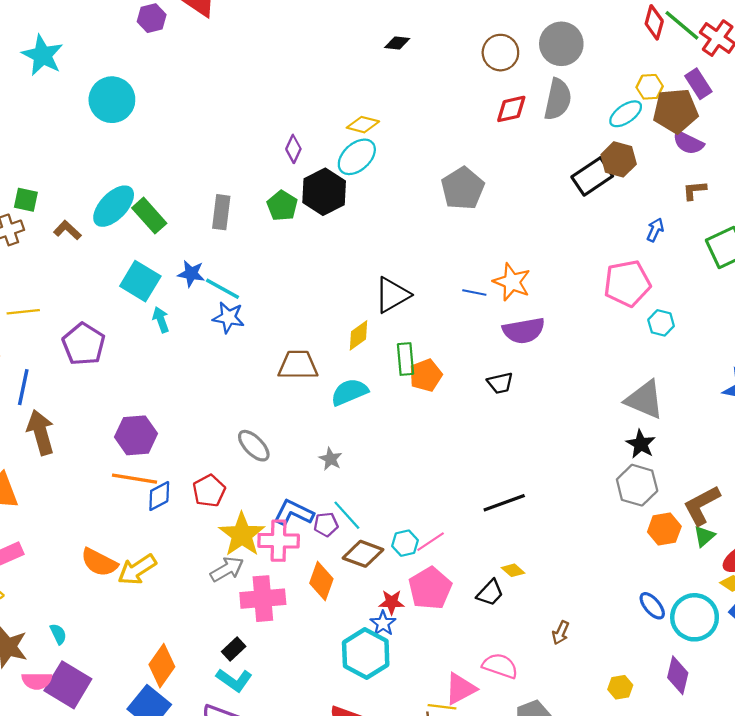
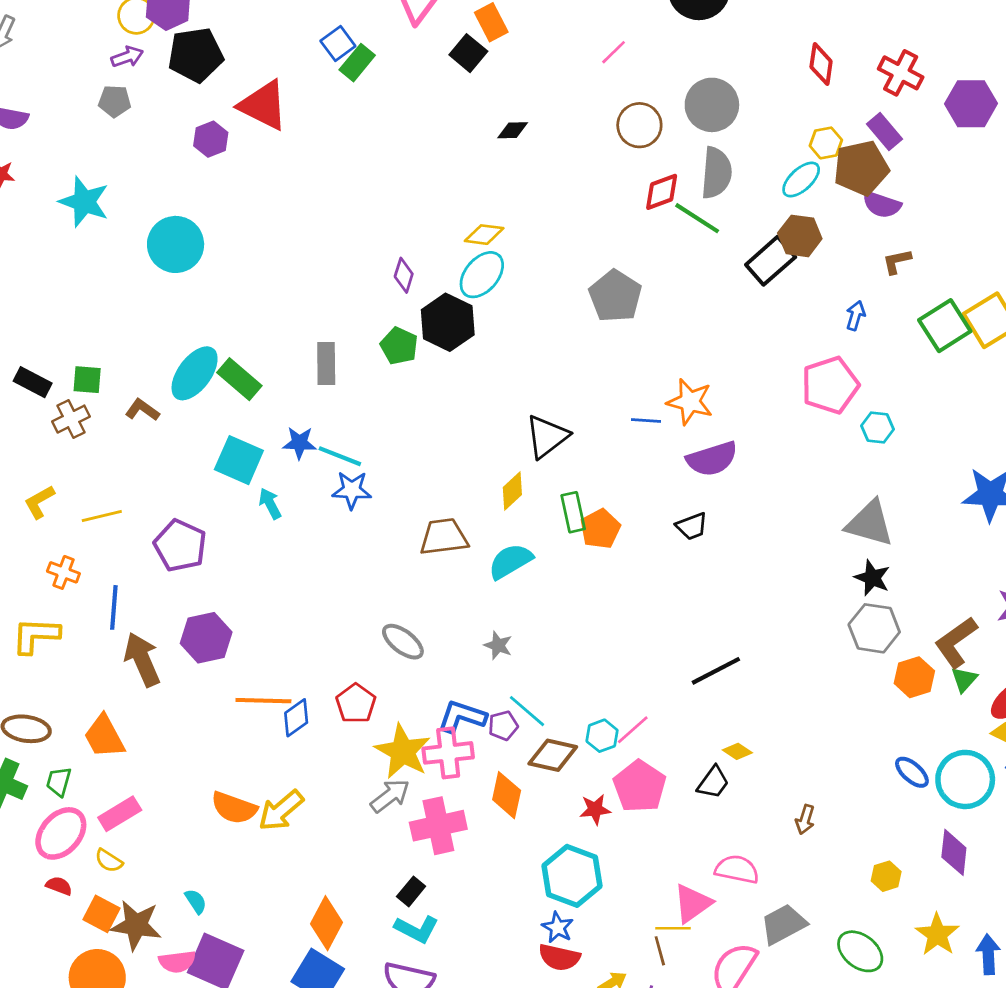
green line: (682, 25) -> (697, 218), moved
purple hexagon: (136, 435) -> (206, 638), moved
blue star: (383, 623) -> (558, 927), moved

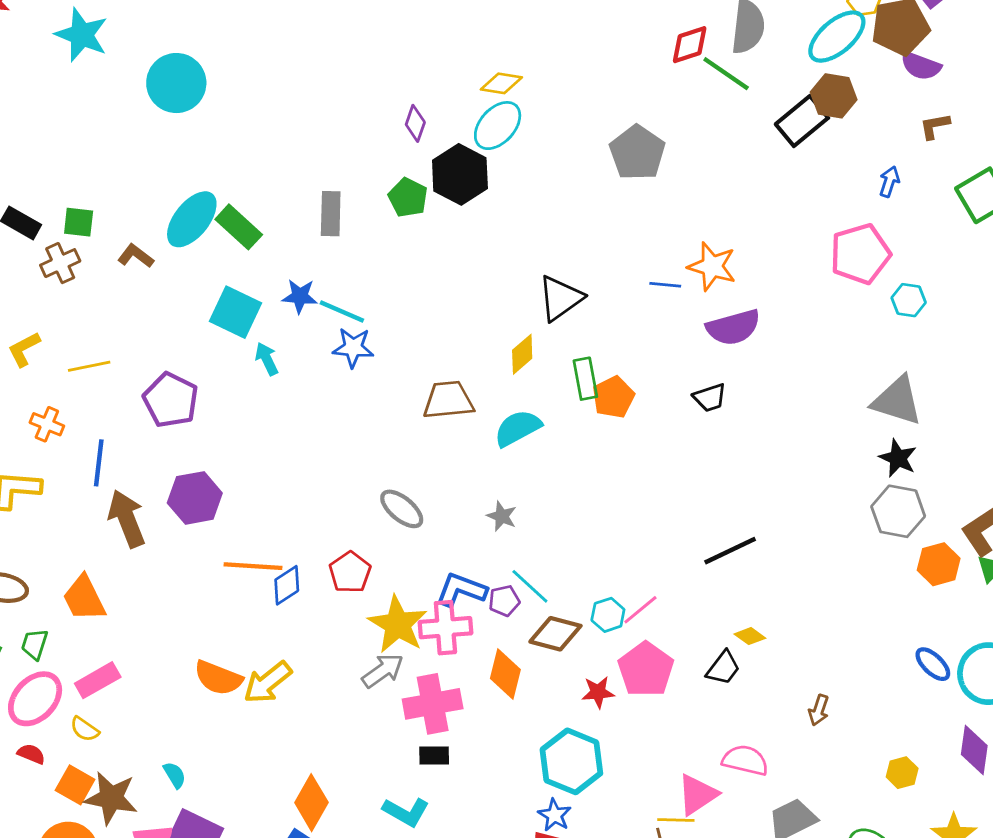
cyan ellipse: (801, 180) -> (837, 37), size x1.4
black rectangle: (411, 891) -> (434, 755), moved, turned 48

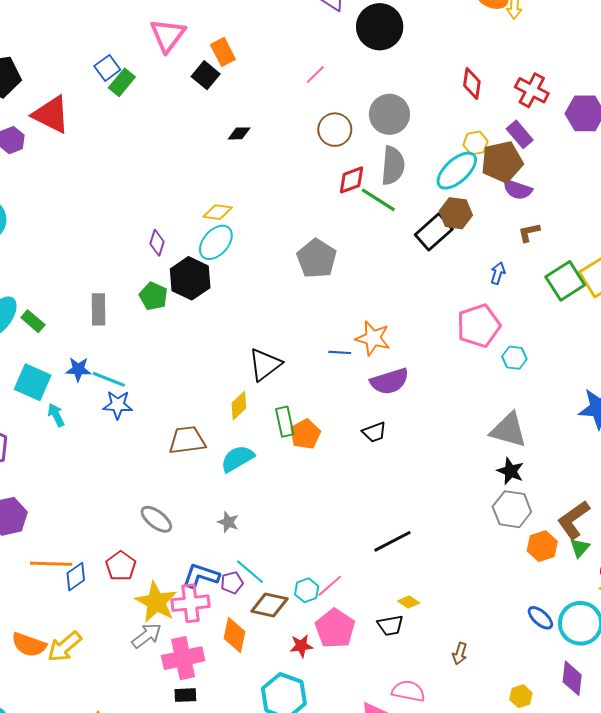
green rectangle: (239, 227) -> (33, 321), size x0.7
black trapezoid: (723, 668) -> (390, 625), turned 44

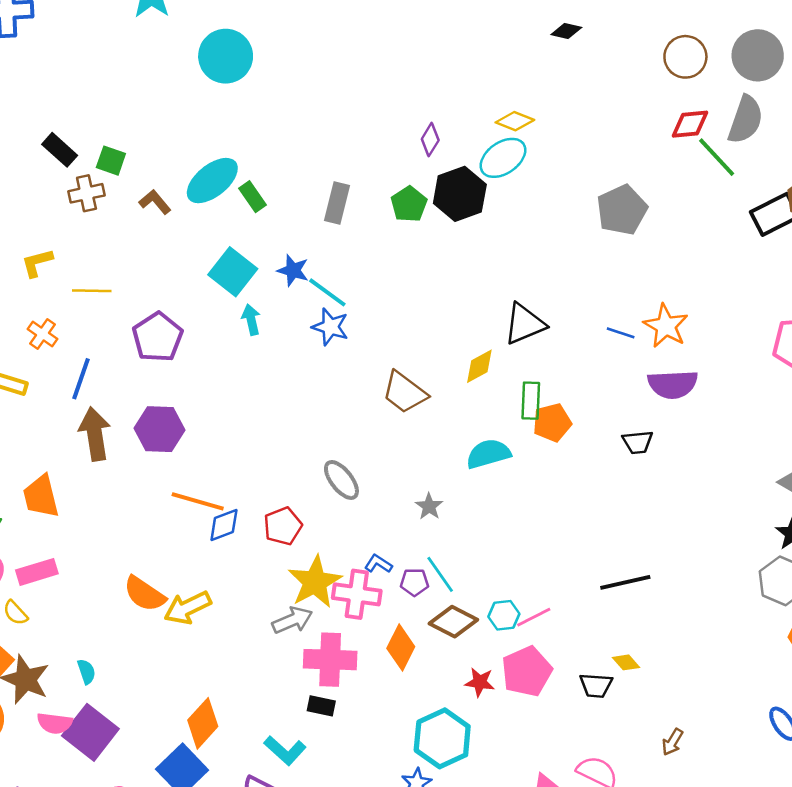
brown trapezoid: (187, 440) -> (405, 392), turned -150
cyan semicircle: (237, 459) -> (488, 454), moved
blue L-shape: (201, 576) -> (378, 564), size x0.6

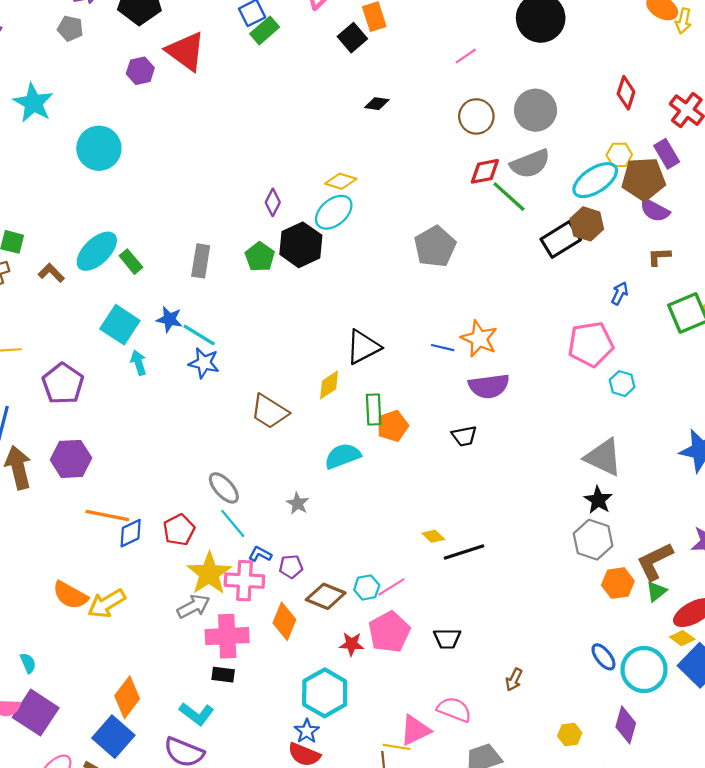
gray semicircle: (746, 120) -> (530, 164), turned 54
cyan line: (440, 574) -> (233, 523), moved
yellow diamond: (626, 662) -> (433, 536), moved

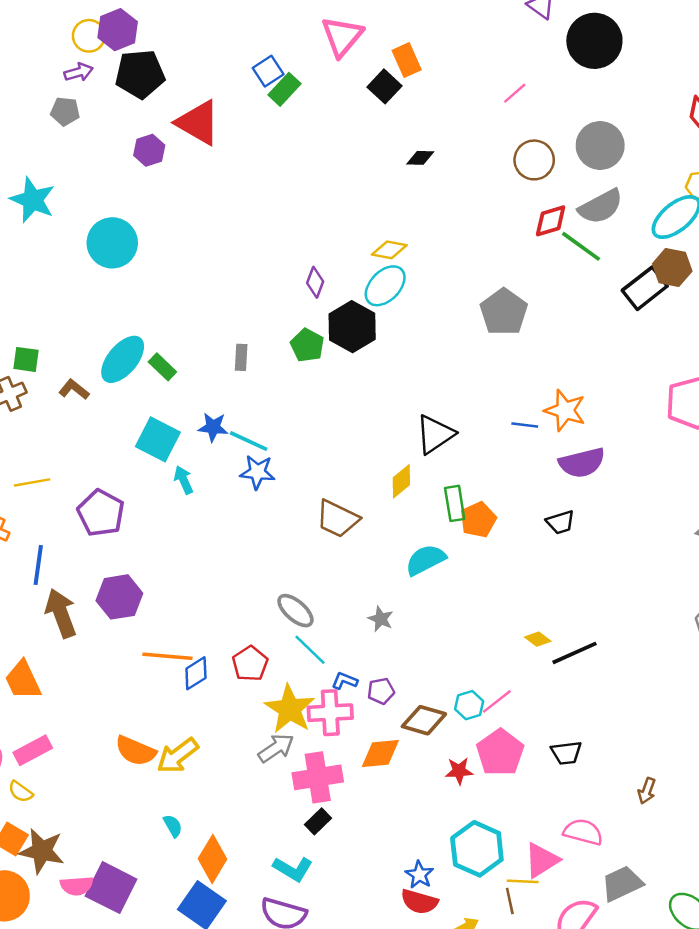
gray rectangle: (201, 261) -> (241, 357), size x0.7
orange diamond: (284, 621) -> (380, 753), turned 69
cyan semicircle: (28, 663) -> (173, 826), moved
black rectangle: (223, 675) -> (318, 821), turned -45
cyan hexagon: (325, 693) -> (477, 849), moved

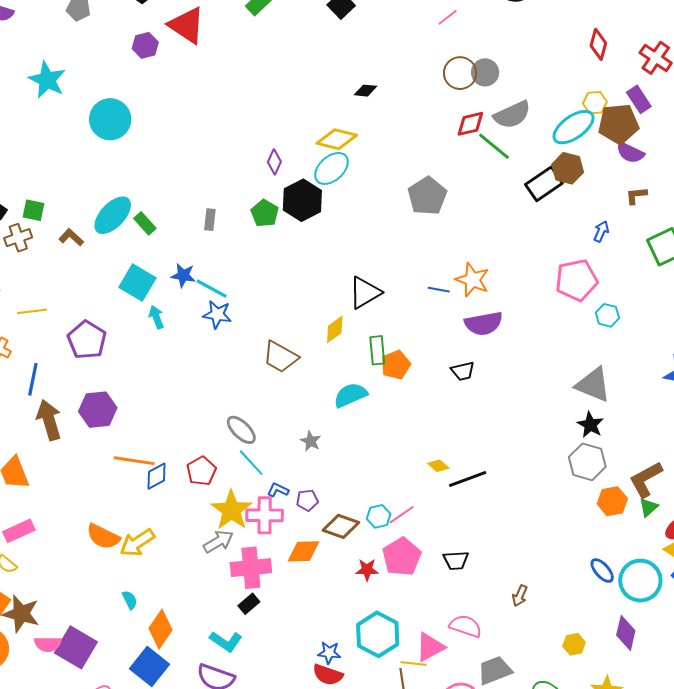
gray circle: (600, 146) -> (485, 72), moved, size x0.7
black diamond: (420, 158) -> (365, 91), moved
yellow diamond: (389, 250) -> (337, 139), size x1.4
blue star: (419, 875) -> (329, 653), turned -30

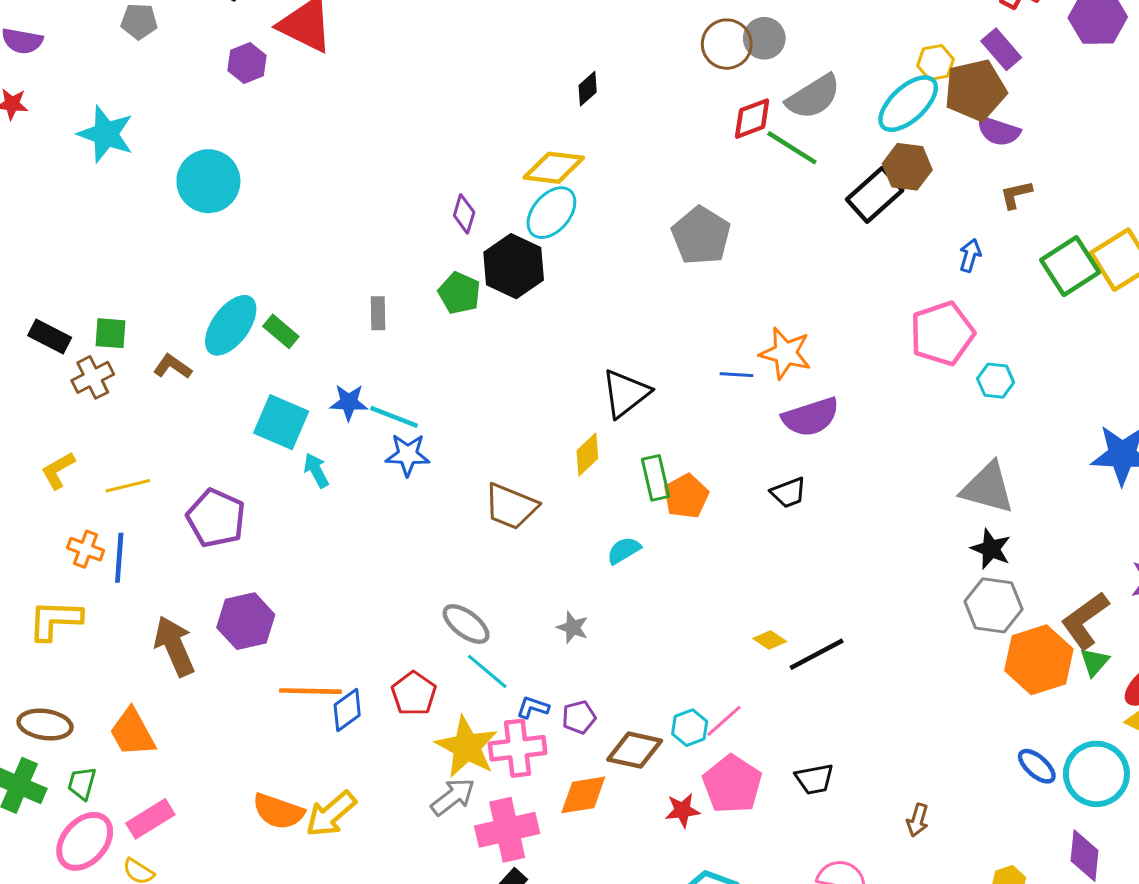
black diamond: (365, 91) -> (588, 89), turned -40
blue line: (33, 379) -> (119, 558), moved
cyan semicircle: (350, 395) -> (624, 550), size x0.7
orange hexagon: (612, 501) -> (1039, 660), size x1.5

